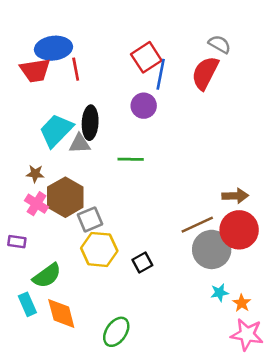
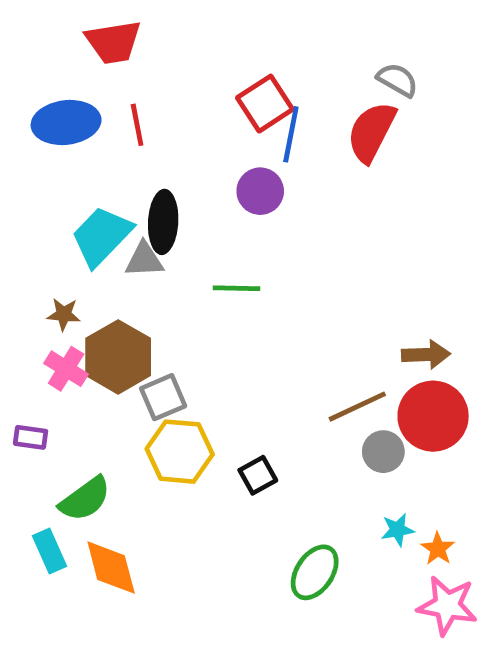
blue ellipse: (53, 48) -> (66, 122), moved
red trapezoid: (35, 70) -> (113, 42), moved
gray circle: (212, 249) -> (383, 452), size x0.6
green ellipse: (116, 332) -> (315, 572), moved

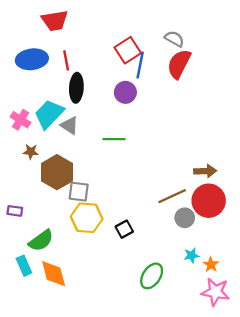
gray semicircle: (398, 80) -> (174, 39), moved
black ellipse: (163, 222) -> (76, 88), moved
gray triangle: (144, 260) -> (70, 125), turned 36
pink cross: (66, 369) -> (20, 120), moved
gray square: (163, 397) -> (79, 192), turned 30

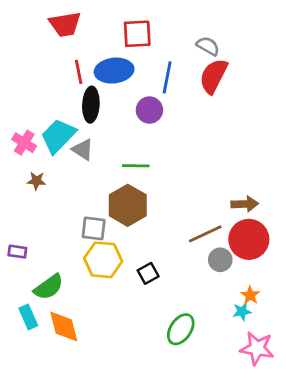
red square: (128, 50) -> (137, 34), moved, turned 30
blue ellipse: (32, 59) -> (114, 71), moved
brown hexagon: (57, 172) -> (128, 205), moved
cyan star: (192, 255) -> (242, 312), moved
orange star: (211, 265) -> (250, 295), moved

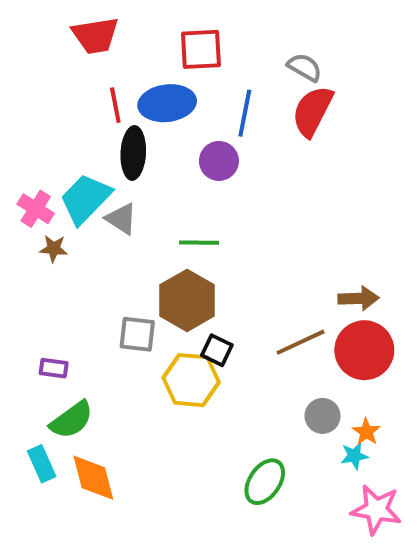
brown star: (36, 181) -> (54, 249), moved
purple rectangle: (17, 252) -> (54, 368), moved
yellow hexagon: (103, 260) -> (191, 380), moved
gray circle: (220, 260) -> (323, 416), moved
black square: (148, 273) -> (217, 350), moved, turned -35

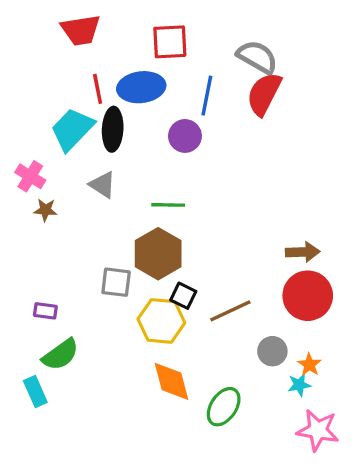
gray semicircle: (305, 67) -> (257, 57), size x1.4
cyan trapezoid: (85, 199) -> (72, 129), moved
brown line: (301, 342) -> (230, 311), moved
orange diamond: (93, 478) -> (172, 381), moved

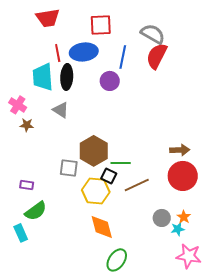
cyan trapezoid: (72, 129) -> (43, 77), turned -48
green line: (168, 205) -> (121, 163), moved
gray circle: (272, 351) -> (162, 218), moved
green ellipse: (224, 407) -> (117, 260), moved

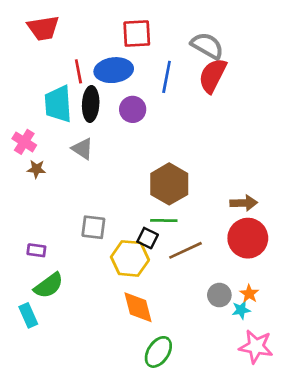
red trapezoid: (48, 18) -> (43, 28), moved
purple circle: (110, 81) -> (133, 109), moved
brown hexagon: (94, 151) -> (169, 184), moved

